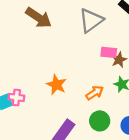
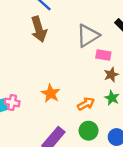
brown arrow: (39, 18) -> (39, 29), turned 35
pink rectangle: (109, 52) -> (103, 55), moved

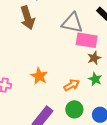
gray triangle: (88, 36) -> (72, 23), turned 45
pink rectangle: (103, 55) -> (87, 40), size x1.5

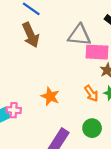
orange arrow: (72, 85) -> (91, 93), moved, turned 91

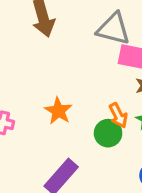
green circle: (92, 128) -> (108, 133), moved

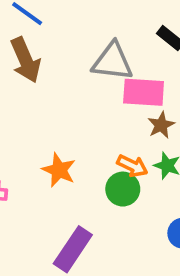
orange arrow: (118, 115) -> (132, 166), turned -30

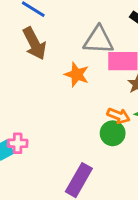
orange star: (59, 170) -> (77, 75), moved

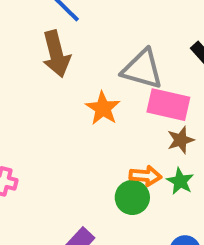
orange arrow: (118, 116) -> (145, 176), turned -30

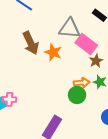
brown arrow: (56, 54) -> (31, 43), moved
pink rectangle: (168, 105) -> (86, 44), turned 35

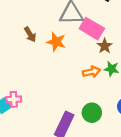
brown arrow: (31, 43) -> (30, 34), size x0.6
green circle: (77, 95) -> (92, 113), moved

